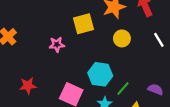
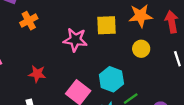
pink star: (57, 45) -> (75, 40), size x1.5

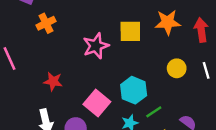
pink star: (75, 40) -> (96, 46), turned -30
yellow circle: (141, 49) -> (177, 68), moved

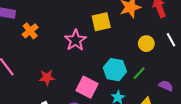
green line: (154, 112) -> (139, 73), moved

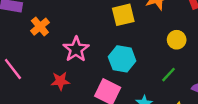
pink star: (75, 40) -> (76, 49), moved
cyan hexagon: (115, 70) -> (122, 59), moved

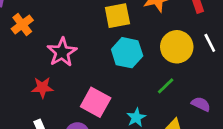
yellow circle: (177, 40) -> (177, 47), size x1.5
cyan hexagon: (122, 59) -> (127, 53), moved

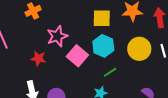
green line: (166, 86) -> (110, 72), moved
pink square: (96, 102) -> (77, 56), moved

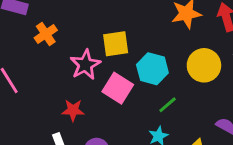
yellow square: (102, 18) -> (116, 44), moved
red star: (38, 58) -> (73, 110), moved

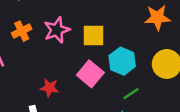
orange cross: (46, 34) -> (22, 31), moved
pink star: (85, 65) -> (57, 30), moved

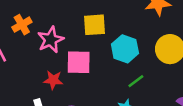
pink star: (57, 30) -> (51, 40), moved
pink square: (90, 74) -> (79, 62), moved, turned -35

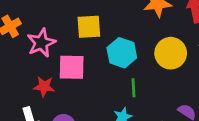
green line: (136, 81) -> (134, 88), turned -56

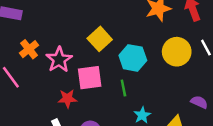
yellow square: (89, 27) -> (100, 39), turned -30
green line: (134, 88) -> (123, 88), moved

